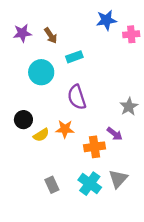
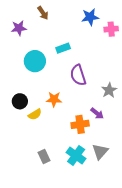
brown arrow: (51, 36) -> (43, 13), moved
purple semicircle: (77, 97) -> (78, 75), moved
orange star: (65, 129) -> (54, 99), moved

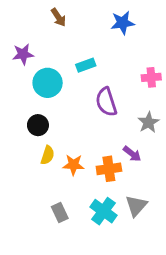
purple star: (19, 28) -> (23, 54), moved
pink cross: (111, 29) -> (151, 77), moved
orange star: (54, 99) -> (73, 165), moved
black circle: (20, 101) -> (38, 125), moved
yellow semicircle: (35, 114) -> (48, 155), turned -40

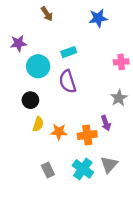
purple semicircle: (106, 102) -> (68, 82), moved
purple arrow: (132, 154) -> (106, 123), turned 32

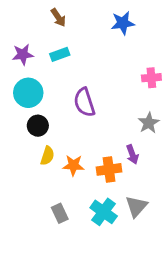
cyan rectangle: (69, 52) -> (60, 54), moved
cyan circle: (38, 66) -> (28, 93), moved

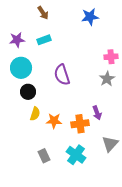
gray star: (149, 123) -> (107, 79), moved
gray triangle: (136, 206) -> (110, 144), moved

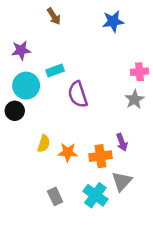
cyan rectangle: (44, 40) -> (55, 70), moved
black circle: (28, 92) -> (15, 111), moved
gray triangle: (110, 144) -> (122, 181), moved

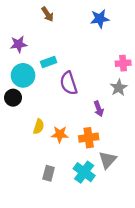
purple arrow: (122, 142) -> (99, 109), moved
gray rectangle: (55, 196) -> (49, 173), turned 40

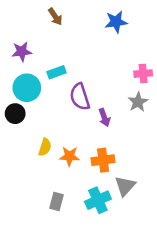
purple arrow: (99, 109) -> (104, 117), moved
cyan cross: (84, 172) -> (98, 200), turned 30

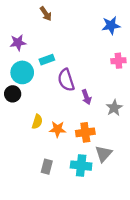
blue star: (116, 22) -> (111, 25), moved
gray star: (138, 102) -> (114, 108), moved
cyan cross: (98, 200) -> (81, 166), turned 30

